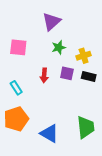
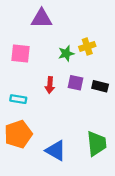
purple triangle: (51, 22) -> (42, 18), moved, turned 42
yellow cross: (84, 56) -> (87, 46), moved
cyan rectangle: (16, 88) -> (18, 99), turned -48

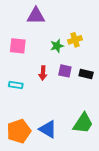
orange pentagon: (18, 134) -> (19, 131), moved
green trapezoid: (97, 144) -> (83, 123), turned 40

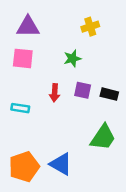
purple triangle: (36, 16) -> (28, 27), moved
yellow cross: (75, 40) -> (90, 27), moved
green trapezoid: (83, 123) -> (103, 137), moved

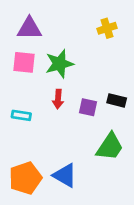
yellow cross: (90, 27) -> (107, 28), moved
green star: (72, 58) -> (59, 64), moved, size x1.5
purple square: (83, 90) -> (88, 107), moved

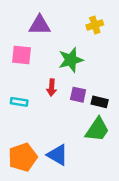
purple triangle: (29, 28) -> (40, 25), moved
green star: (59, 64) -> (71, 60), moved
black rectangle: (117, 100) -> (100, 102), moved

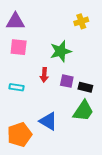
purple triangle: (40, 25) -> (15, 21), moved
blue triangle: (58, 155) -> (48, 121), moved

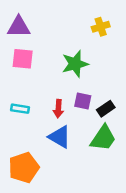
red arrow: (44, 75) -> (58, 109), moved
black rectangle: (85, 87) -> (106, 109), turned -48
blue triangle: (48, 121) -> (60, 137), moved

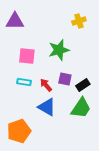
pink square: (23, 59) -> (27, 56), moved
cyan rectangle: (20, 109) -> (24, 82), moved
red arrow: (58, 109) -> (46, 85), turned 136

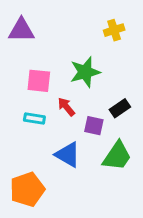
purple square: (65, 79) -> (94, 126), moved
red arrow: (46, 85) -> (66, 107), moved
black rectangle: (83, 85) -> (120, 108), moved

